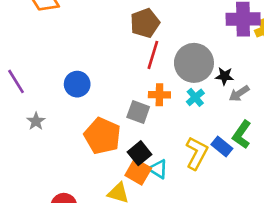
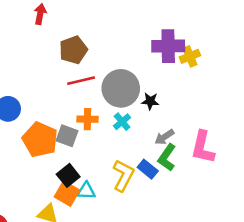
red line: (153, 55) -> (81, 81), turned 60
gray arrow: (239, 93) -> (164, 137), moved
orange pentagon: (102, 136) -> (40, 140), moved
cyan triangle: (158, 169) -> (86, 191), turned -30

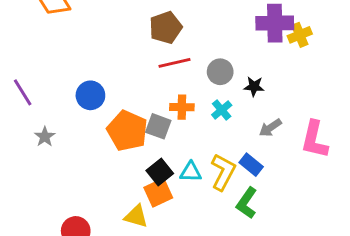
gray circle: (121, 88) -> (220, 72), size x0.6
green L-shape: (167, 158) -> (247, 203), moved
cyan triangle: (86, 191) -> (191, 172), moved
orange square: (67, 193) -> (158, 193), turned 35

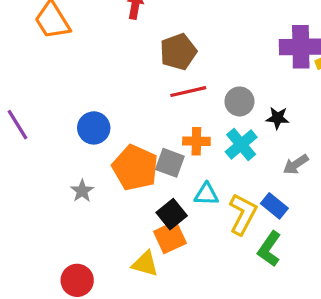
cyan cross: (222, 110) -> (241, 145), size x1.4
gray star: (45, 137) -> (82, 191), moved
cyan triangle: (191, 172) -> (206, 194), moved

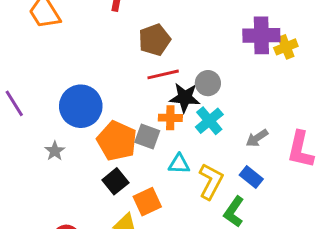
black star: (278, 118) -> (185, 98), moved, size x1.5
blue circle: (94, 128) -> (81, 106), size x1.5
gray star: (82, 191) -> (55, 151), moved
blue rectangle: (274, 206) -> (251, 177), moved
black square: (172, 214) -> (115, 181), moved

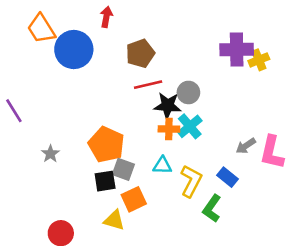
blue circle: (81, 106) -> (74, 50), moved
orange cross: (170, 118) -> (169, 129), moved
gray square: (147, 137) -> (123, 169), moved
gray arrow: (257, 138) -> (246, 146), moved
black square: (115, 181) -> (105, 181), turned 30

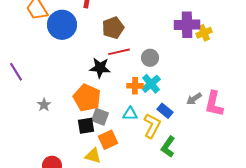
black star: (168, 106) -> (100, 68), moved
blue rectangle: (228, 177) -> (165, 111), moved

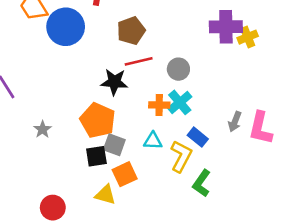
gray arrow: (194, 99) -> (235, 122), turned -35

